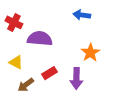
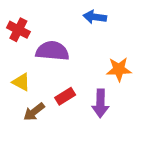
blue arrow: (82, 15) -> (95, 17), moved
orange star: (90, 53) -> (119, 69), turned 30

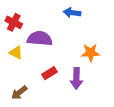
yellow triangle: (21, 82) -> (16, 53), moved
brown arrow: (34, 112) -> (19, 93), moved

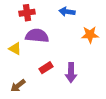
red cross: (14, 22) -> (27, 13), moved, turned -35
orange star: (90, 53) -> (90, 35), moved

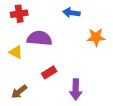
red cross: (27, 13) -> (19, 14), moved
purple arrow: (71, 73) -> (76, 89), moved

